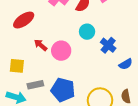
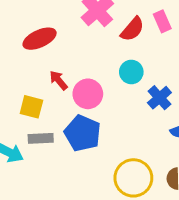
yellow square: (17, 66) -> (31, 107), moved
blue pentagon: (63, 90) -> (83, 133), moved

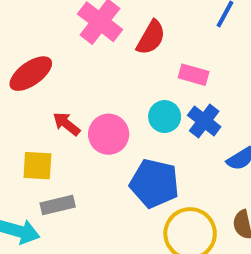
pink rectangle: (162, 21) -> (194, 75), moved, turned -40
cyan circle: (131, 72) -> (165, 117), moved
blue pentagon: (83, 133) -> (154, 183), moved

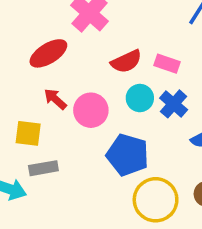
red semicircle: (151, 38) -> (126, 61), moved, turned 32
red ellipse: (31, 74) -> (48, 53), moved

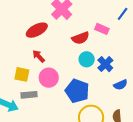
pink rectangle: (167, 64) -> (102, 29), moved
pink circle: (91, 110) -> (49, 78), moved

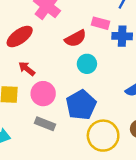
blue cross: (105, 64) -> (122, 36), moved, turned -35
blue pentagon: (77, 91) -> (81, 105), turned 30
gray rectangle: (29, 95) -> (45, 124), moved, turned 35

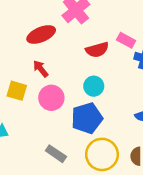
cyan circle: (87, 64) -> (94, 86), moved
gray rectangle: (45, 124) -> (56, 154), moved

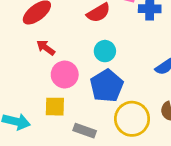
yellow square: (17, 91) -> (55, 107), moved

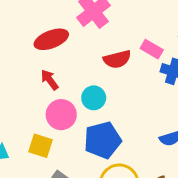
cyan circle: (105, 51) -> (94, 98), moved

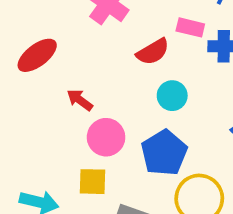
red ellipse: (51, 39) -> (37, 55), moved
cyan circle: (94, 98) -> (172, 96), moved

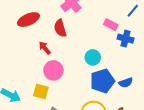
red semicircle: (153, 52) -> (60, 28), moved, turned 90
blue pentagon: (164, 153) -> (102, 81), moved

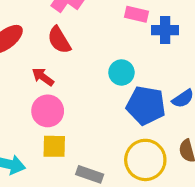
pink circle: (53, 70) -> (48, 111), moved
blue pentagon: (102, 81) -> (146, 105), turned -30

